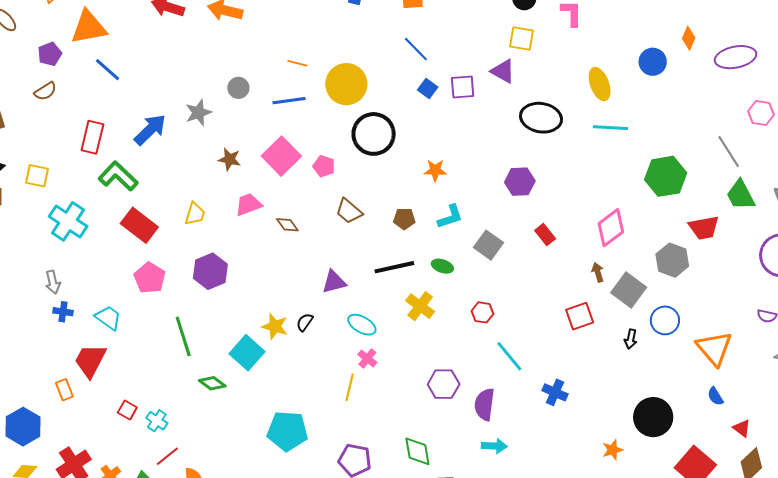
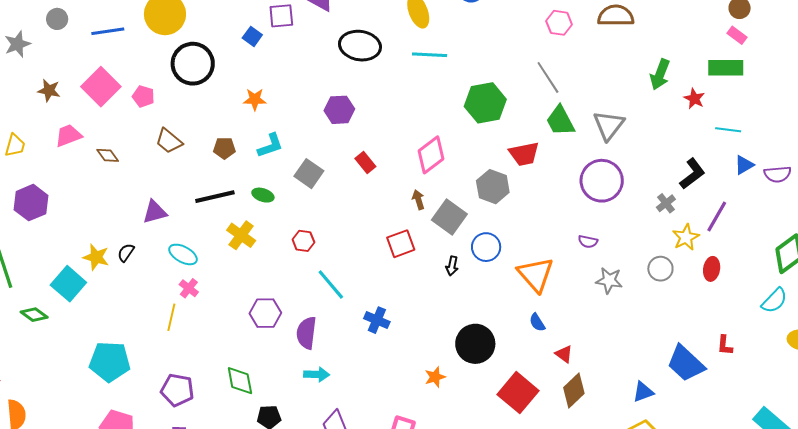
blue square: (428, 89) -> (252, 36), moved
pink hexagon: (761, 113) -> (559, 23), moved

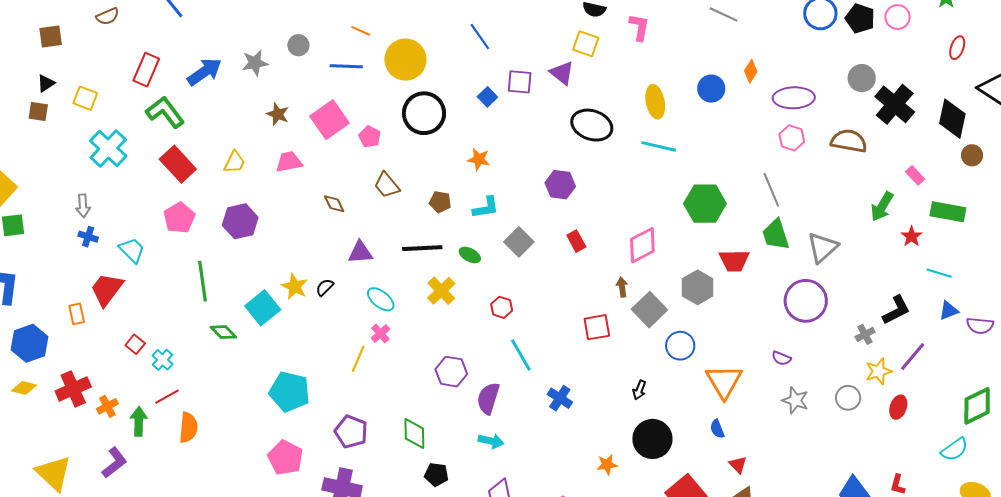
pink rectangle: (737, 35) -> (915, 175), moved
brown diamond: (108, 155) -> (334, 204), moved
black arrow: (452, 266) -> (639, 390), moved

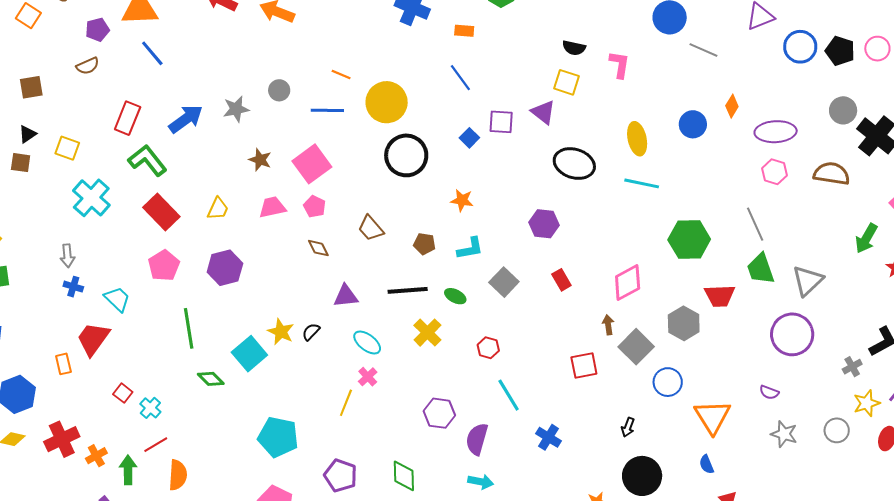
pink pentagon: (370, 137) -> (315, 206), moved

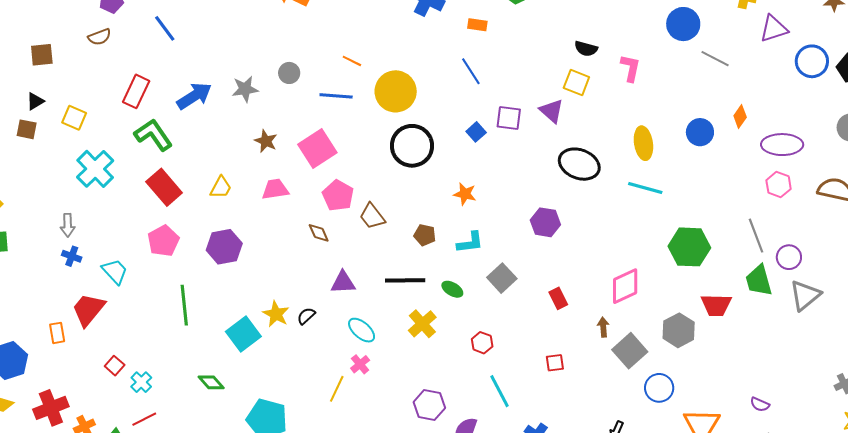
pink pentagon: (315, 206) -> (338, 195), moved, size x1.4
red rectangle: (561, 280) -> (558, 298), moved
purple circle: (792, 334) -> (789, 257), moved, size x0.6
red square: (584, 366) -> (555, 363), moved, size x0.7
green diamond: (211, 379) -> (211, 382), moved

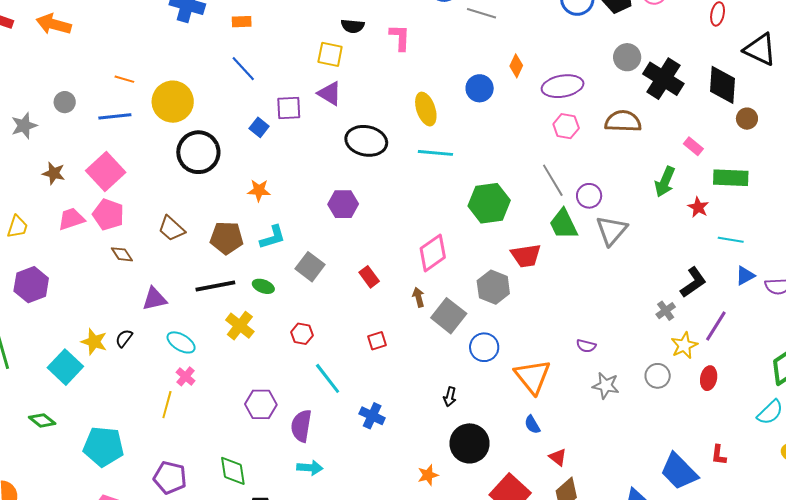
yellow square: (576, 83) -> (330, 54), moved
pink pentagon: (338, 195) -> (108, 214), moved
brown pentagon: (425, 235) -> (227, 238), size x1.5

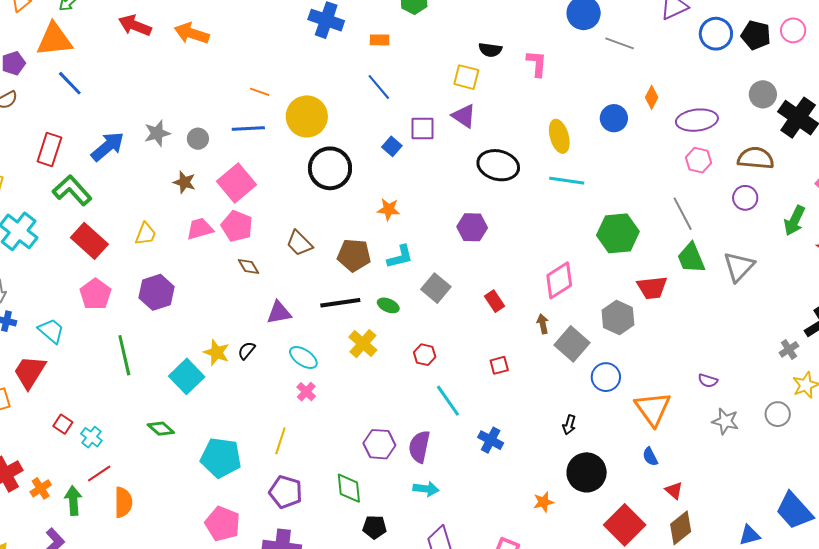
gray circle: (65, 102) -> (198, 139), moved
purple circle: (589, 196) -> (745, 198), moved
purple hexagon: (261, 404) -> (379, 444), moved
yellow line: (167, 405) -> (280, 441), moved

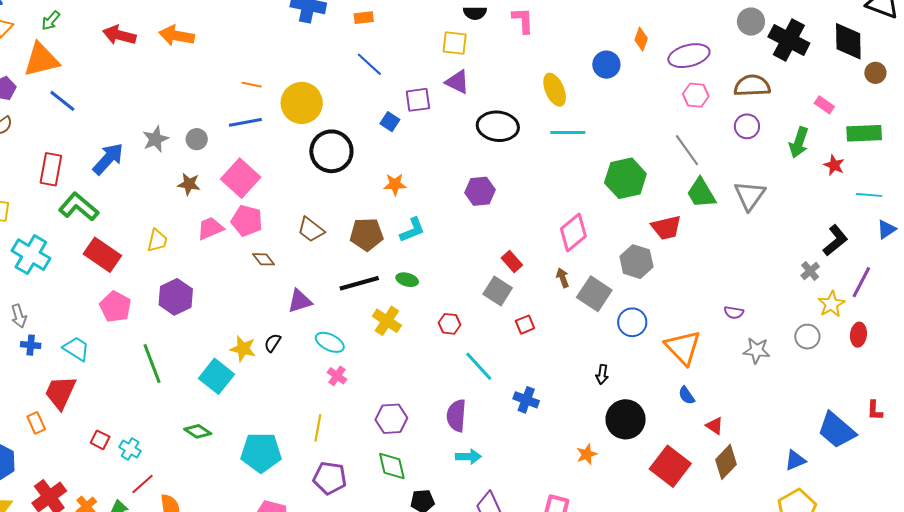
gray square: (436, 288) -> (498, 291), moved
purple hexagon: (379, 444) -> (391, 419), moved

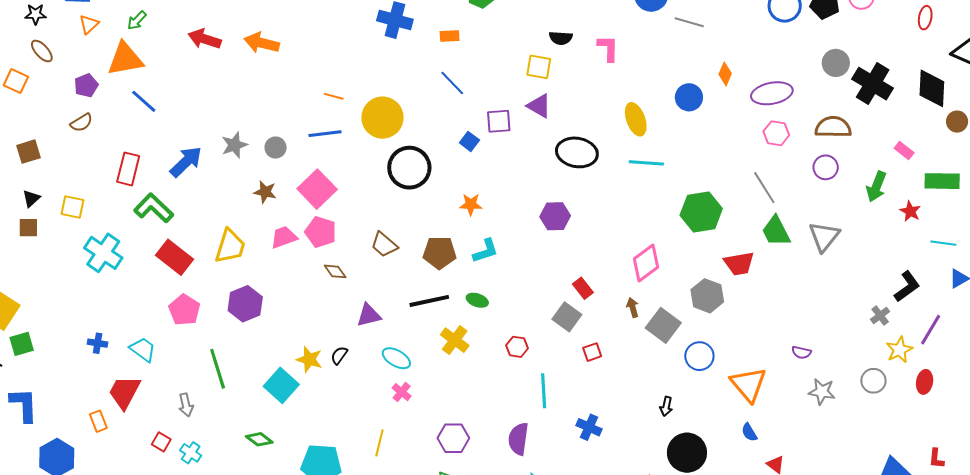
yellow trapezoid: (157, 240) -> (230, 246), size x1.5
gray arrow: (19, 316) -> (186, 405), moved
cyan line: (479, 366) -> (544, 391), turned 36

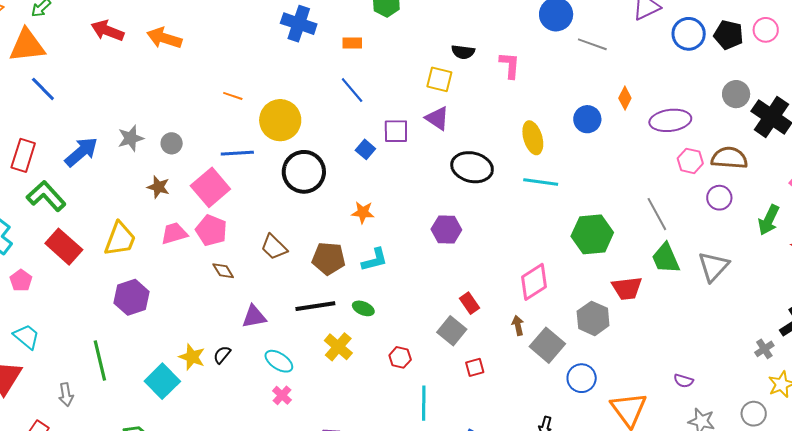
pink hexagon: (776, 133) -> (690, 161), moved
blue line: (325, 134) -> (237, 153), moved
pink pentagon: (184, 310) -> (21, 280), moved, size x0.7

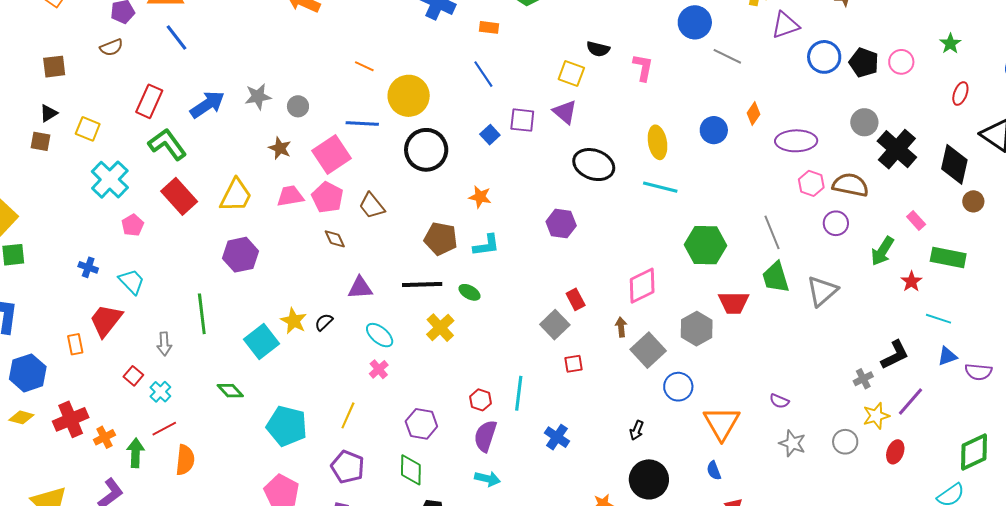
brown trapezoid: (274, 247) -> (372, 206), moved
red hexagon: (400, 357) -> (480, 400), moved

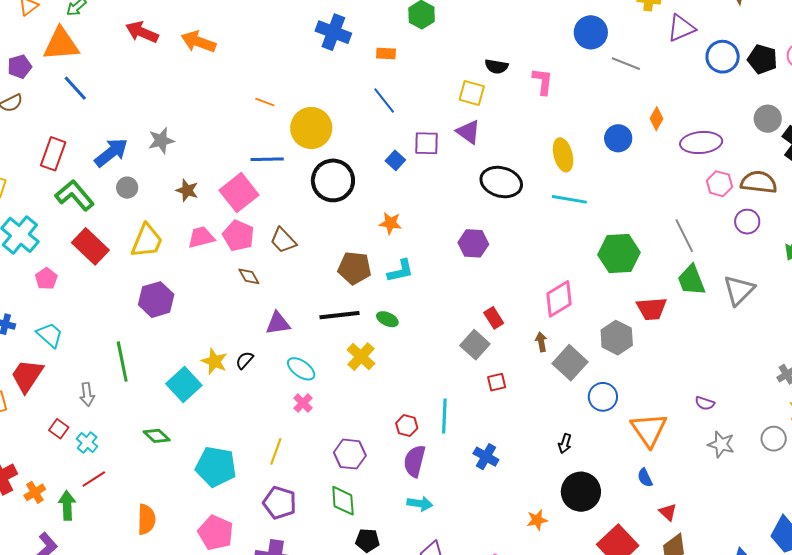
gray circle: (298, 106) -> (127, 188), moved
orange semicircle: (185, 460) -> (146, 519), moved

